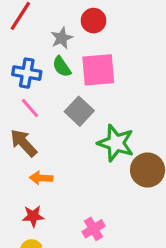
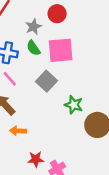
green star: (116, 143) -> (74, 105), size x0.7
red star: (33, 216) -> (36, 159), moved

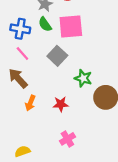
orange arrow: (18, 131) -> (30, 103), turned -72
red star: (36, 159) -> (61, 104), moved

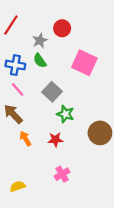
pink square: (71, 27) -> (84, 63), moved, turned 30
green star: (83, 78) -> (65, 114), moved
orange arrow: (30, 103) -> (25, 139), turned 128

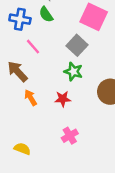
pink line: (18, 90) -> (33, 47), moved
gray square: (52, 92) -> (77, 45), moved
yellow semicircle: (18, 186) -> (22, 149), turned 40

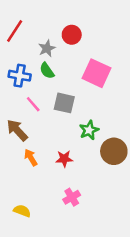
gray square: (77, 45) -> (64, 103), moved, turned -30
green star: (73, 71) -> (89, 130), moved, turned 30

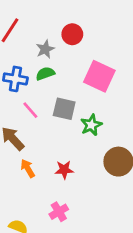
green semicircle: (47, 71) -> (45, 74), turned 105
green star: (89, 130) -> (91, 125), moved
pink cross: (72, 197) -> (59, 212), moved

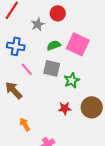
green semicircle: (45, 74) -> (54, 45), moved
orange arrow: (28, 168) -> (25, 124), moved
red star: (64, 170) -> (65, 108), moved

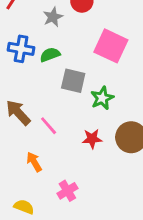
green semicircle: (54, 45) -> (50, 55), moved
pink line: (27, 69) -> (49, 126), moved

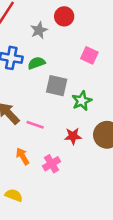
pink square: (111, 46) -> (89, 55), size x0.6
pink line: (49, 126) -> (35, 125), turned -30
pink cross: (67, 191) -> (52, 164), moved

